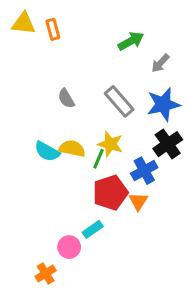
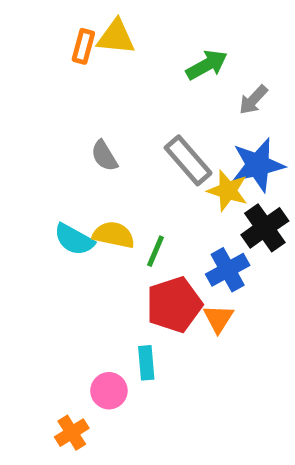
yellow triangle: (24, 23) -> (116, 37), moved
orange rectangle: (53, 29) -> (83, 46), turned 30
yellow star: (110, 144) -> (228, 191), moved
cyan rectangle: (93, 229) -> (146, 363), turned -60

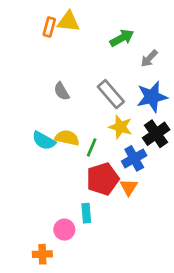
yellow star: (228, 191) -> (120, 127), moved
orange cross: (72, 433) -> (42, 254), turned 30

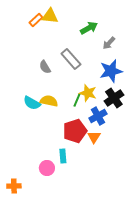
orange rectangle: (49, 27) -> (36, 20), turned 32
gray rectangle: (111, 94) -> (71, 59), moved
green line: (92, 147) -> (77, 100), moved
orange cross: (42, 254) -> (14, 186), moved

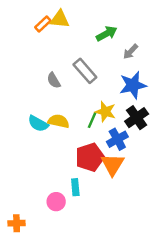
orange triangle: (94, 137) -> (113, 164), size x1.5

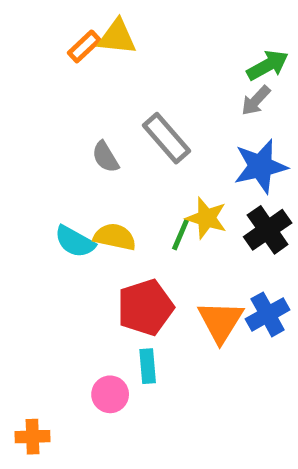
green arrow: (107, 34) -> (268, 65), moved
blue cross: (117, 139) -> (268, 314), moved
red pentagon: (90, 157) -> (145, 307), moved

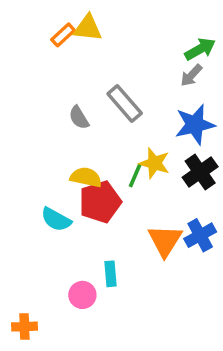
cyan semicircle: (75, 242) -> (56, 219), moved
red pentagon: (145, 307) -> (100, 202), moved

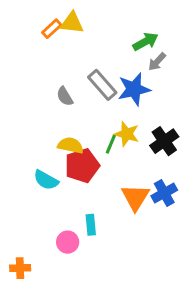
green arrow: (200, 49) -> (145, 42), moved
blue star: (195, 125) -> (134, 89), moved

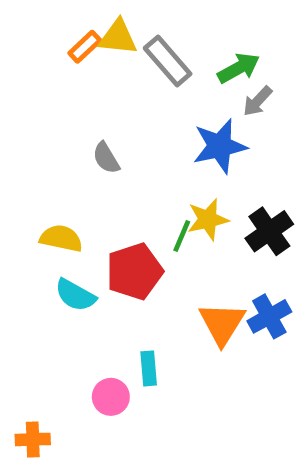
gray rectangle: (102, 85) -> (168, 61), moved
yellow star: (127, 134) -> (208, 219), turned -30
yellow semicircle: (71, 145) -> (61, 238), moved

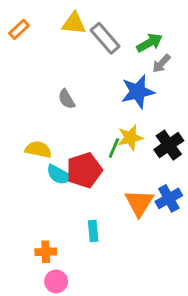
orange rectangle: (85, 47) -> (19, 29), moved
cyan semicircle: (75, 295) -> (59, 175), moved
pink circle: (111, 397) -> (56, 281), moved
orange cross: (33, 439) -> (46, 252), moved

